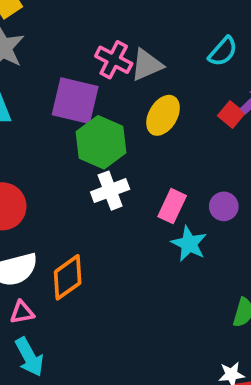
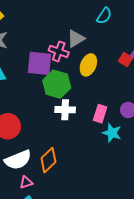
cyan semicircle: (223, 51) -> (104, 16), moved
pink cross: (114, 60) -> (59, 51), moved
white cross: (110, 191) -> (65, 110), turned 30

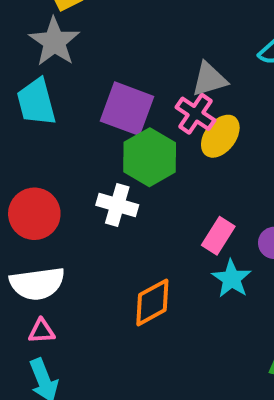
pink cross: (59, 51) -> (195, 114), moved
white cross: (65, 110) -> (117, 205), moved
orange diamond: (48, 160) -> (152, 302), moved

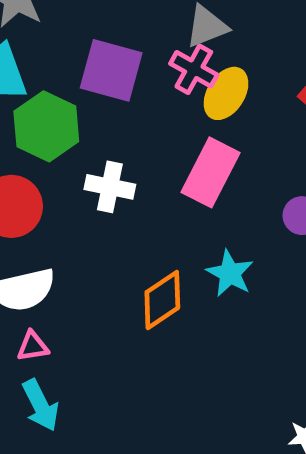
green hexagon: (150, 157) -> (46, 126), moved
pink rectangle: (218, 236) -> (211, 172), moved, size x1.5
cyan star: (232, 279) -> (230, 273), moved

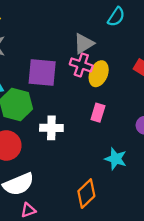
pink rectangle: (211, 172) -> (98, 113), size x0.6
orange diamond: (162, 300) -> (86, 194), moved

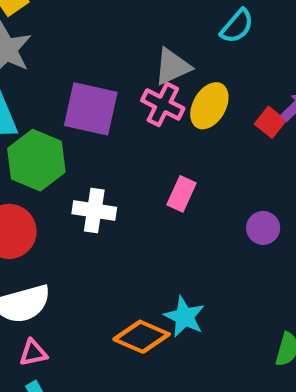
yellow ellipse: (99, 74) -> (209, 106), moved
cyan star: (116, 159) -> (184, 317), moved
orange diamond: (86, 194) -> (142, 337), turned 60

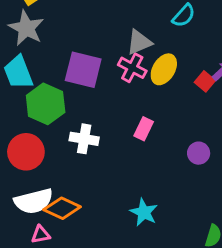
orange diamond: (142, 337) -> (62, 208), moved

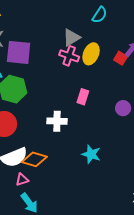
purple square: (83, 70) -> (19, 52), moved
white cross: (84, 139) -> (57, 121), moved

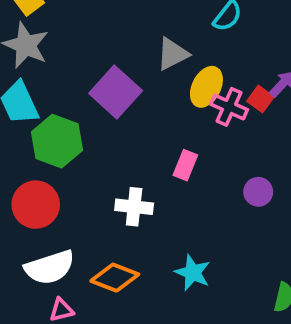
purple square: (19, 52) -> (116, 92), moved, turned 32
pink cross: (69, 56) -> (229, 107), moved
orange diamond: (34, 159) -> (115, 278), moved

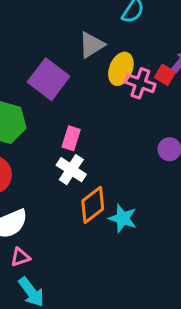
pink rectangle: (185, 165) -> (71, 138), moved
white cross: (134, 207) -> (71, 170), turned 32
orange diamond: (115, 278) -> (93, 205), moved, turned -54

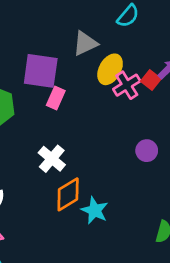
purple square: (49, 79) -> (41, 71), turned -36
pink cross: (140, 83) -> (127, 85), turned 32
pink rectangle: (71, 138) -> (56, 98), moved

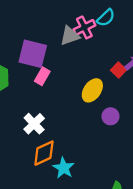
yellow ellipse: (110, 69) -> (92, 90), moved
pink cross: (127, 85) -> (84, 27), moved
purple circle: (147, 151) -> (111, 116), moved

